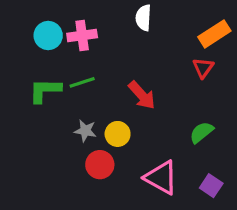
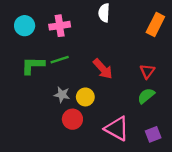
orange rectangle: (214, 34) -> (155, 24), turned -30
cyan circle: (48, 36) -> (25, 26), moved
red triangle: (203, 68) -> (147, 71), moved
purple square: (211, 186) -> (153, 134), turned 35

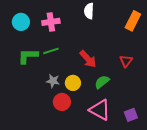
green semicircle: (146, 96) -> (102, 82), moved

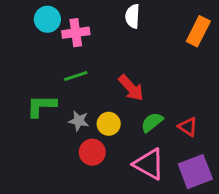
cyan circle: (21, 22) -> (47, 19), moved
green L-shape: (28, 56) -> (41, 106), moved
red triangle: (126, 61) -> (188, 127), moved, turned -32
purple square: (131, 115) -> (195, 172), size x1.6

